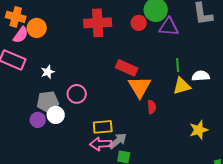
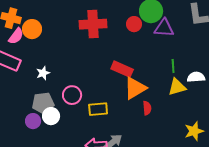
orange triangle: (140, 87) -> (135, 88), turned 30
yellow rectangle: (103, 127) -> (98, 109), moved

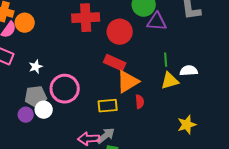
red circle: (134, 24) -> (120, 32), moved, size x1.6
pink circle: (72, 95) -> (65, 89), size x1.5
yellow rectangle: (98, 109) -> (108, 106), moved

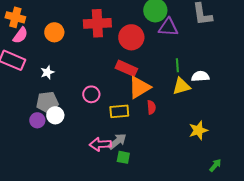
orange circle: (25, 23) -> (54, 32), moved
pink circle: (65, 89) -> (91, 94), moved, size x0.6

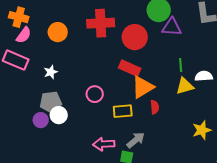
gray arrow: (117, 141) -> (136, 140), moved

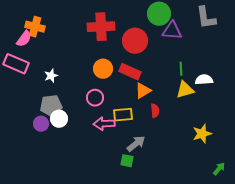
orange cross: (19, 17) -> (35, 27), moved
orange circle: (58, 32) -> (103, 69), moved
orange triangle: (143, 87) -> (143, 91), size x0.7
pink arrow: (104, 144) -> (104, 124), moved

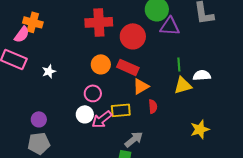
gray pentagon: (51, 106) -> (39, 143), moved
white circle: (59, 119) -> (85, 114), moved
pink arrow: (104, 124) -> (102, 119), turned -35

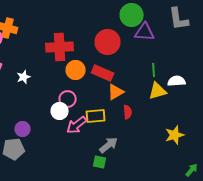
red cross: (99, 22) -> (60, 47), moved
white circle: (85, 114) -> (60, 111), moved
purple circle: (39, 119) -> (23, 129), moved

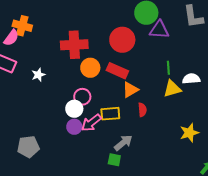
purple circle: (23, 129) -> (74, 127), moved

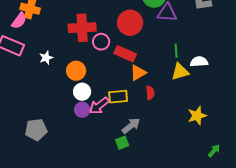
orange circle: (90, 68) -> (76, 71), moved
pink circle: (82, 97) -> (101, 42), moved
green square: (114, 160) -> (122, 143), turned -32

